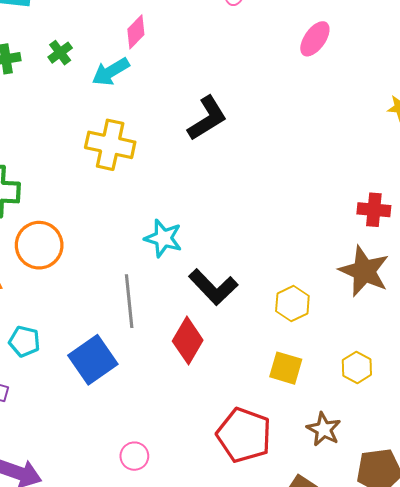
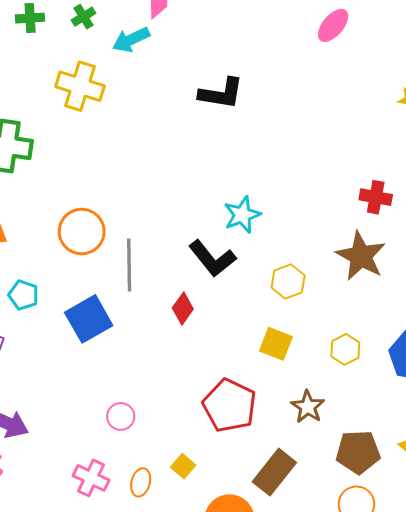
black L-shape: (207, 118) -> (221, 93), turned 36
yellow cross: (110, 145) -> (80, 86), moved
cyan star: (163, 238) -> (242, 215), moved, turned 30
orange circle: (39, 245) -> (82, 232), moved
red diamond: (188, 341) -> (183, 308), size x0.7

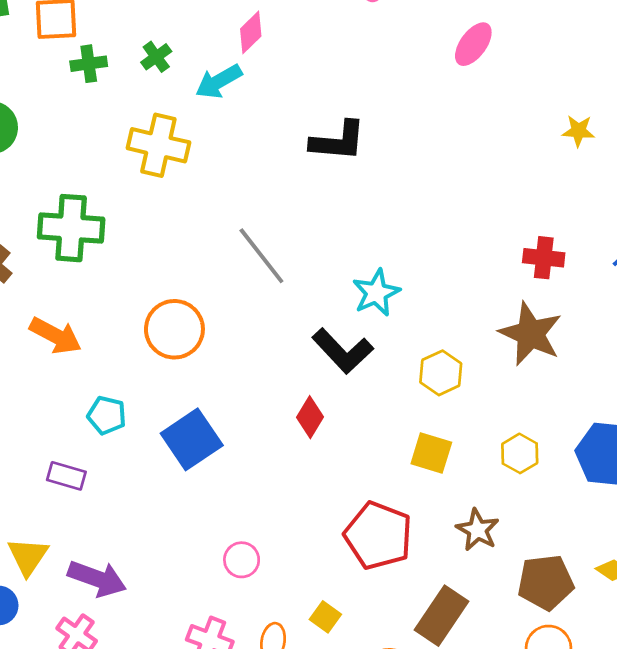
gray line: (129, 265) -> (261, 256), moved, turned -33

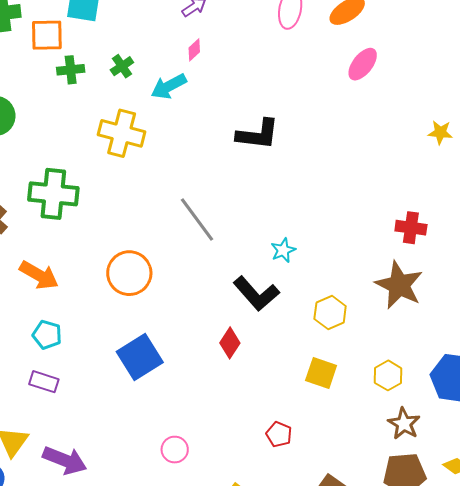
pink diamond: (251, 32) -> (194, 50), size x0.7
cyan star: (376, 293) -> (283, 250), size x0.7
cyan pentagon: (107, 415) -> (47, 335), moved
brown star: (477, 530) -> (404, 424), moved
red pentagon: (378, 536) -> (279, 434), size x0.5

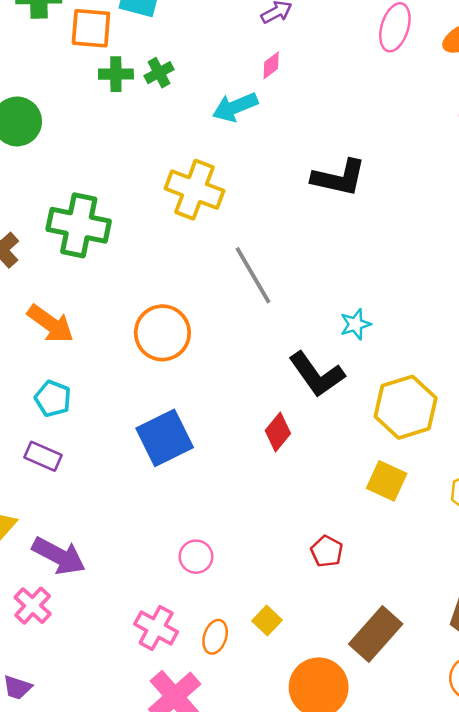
green cross: (122, 66) -> (159, 73), moved
yellow cross: (122, 133) -> (194, 190), moved
yellow hexagon: (330, 313) -> (406, 407), size x1.5

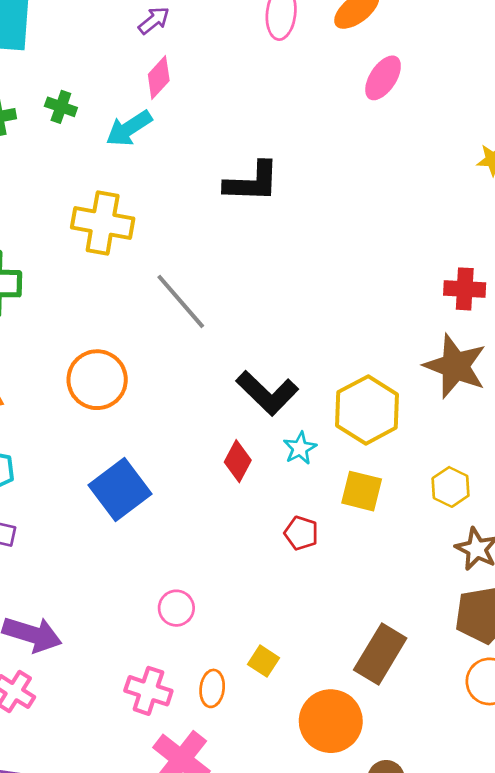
pink diamond: (271, 65) -> (159, 77), size x1.4
green cross: (159, 73) -> (61, 107), moved, turned -32
cyan star: (355, 324) -> (300, 448), moved
red pentagon: (327, 551) -> (301, 533), moved

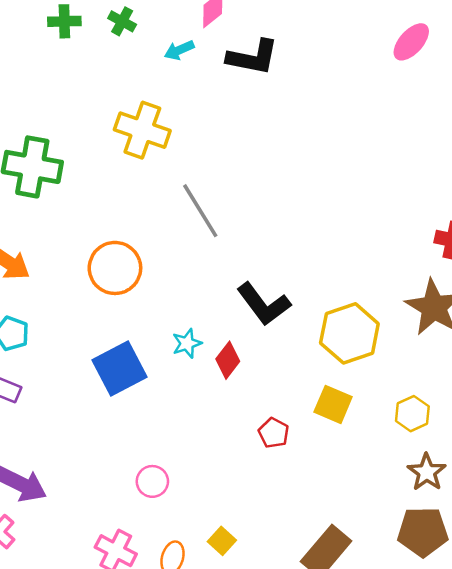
cyan arrow: (129, 128) -> (179, 50), size x0.7
black L-shape: (252, 182) -> (253, 57), moved
cyan star: (300, 448) -> (187, 343), moved

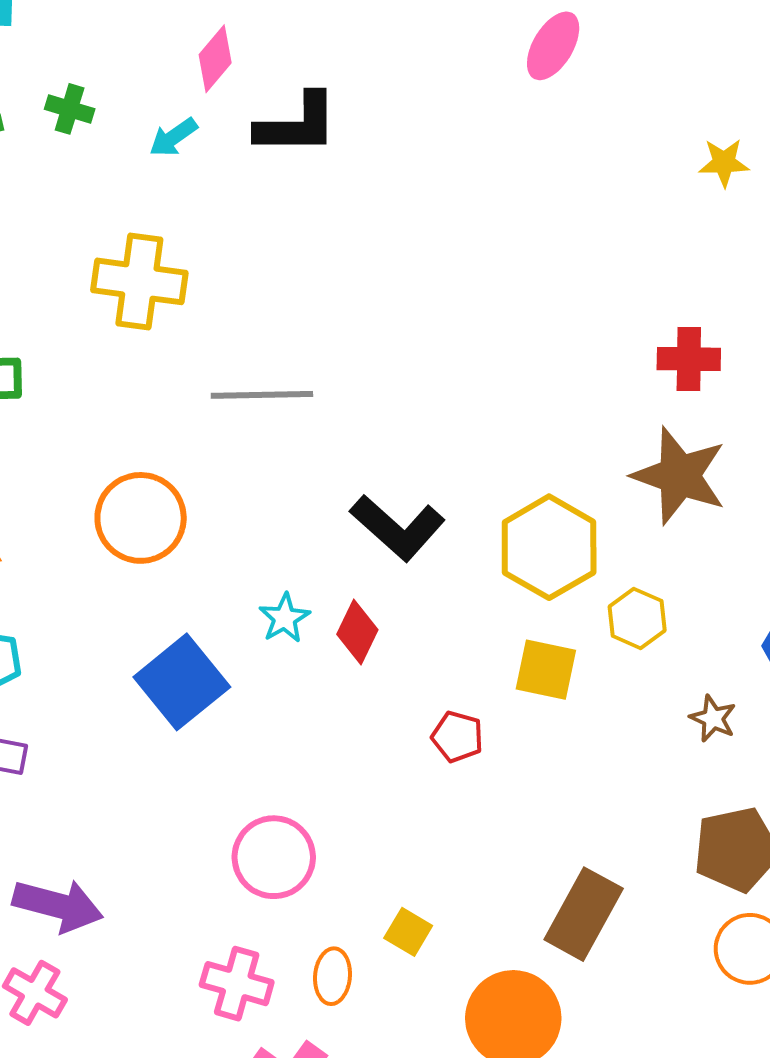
gray line: (200, 211) -> (262, 395), turned -48
yellow hexagon: (412, 414) -> (637, 618), moved
brown star: (427, 472) -> (713, 718), moved, size x0.7
pink circle: (152, 481) -> (274, 857), size x1.5

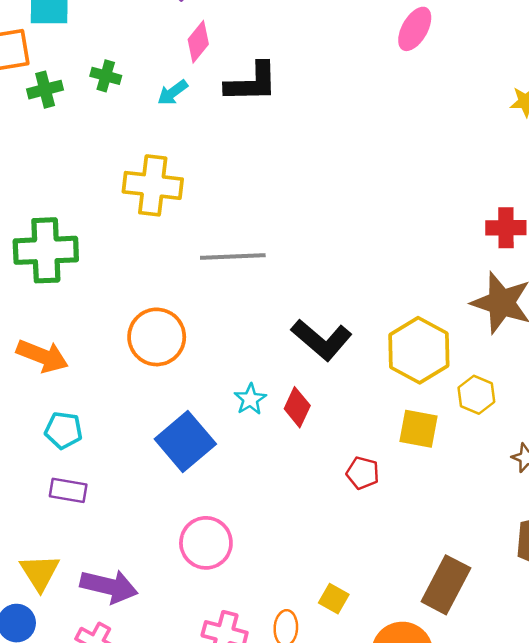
pink circle: (274, 857) -> (206, 543), moved

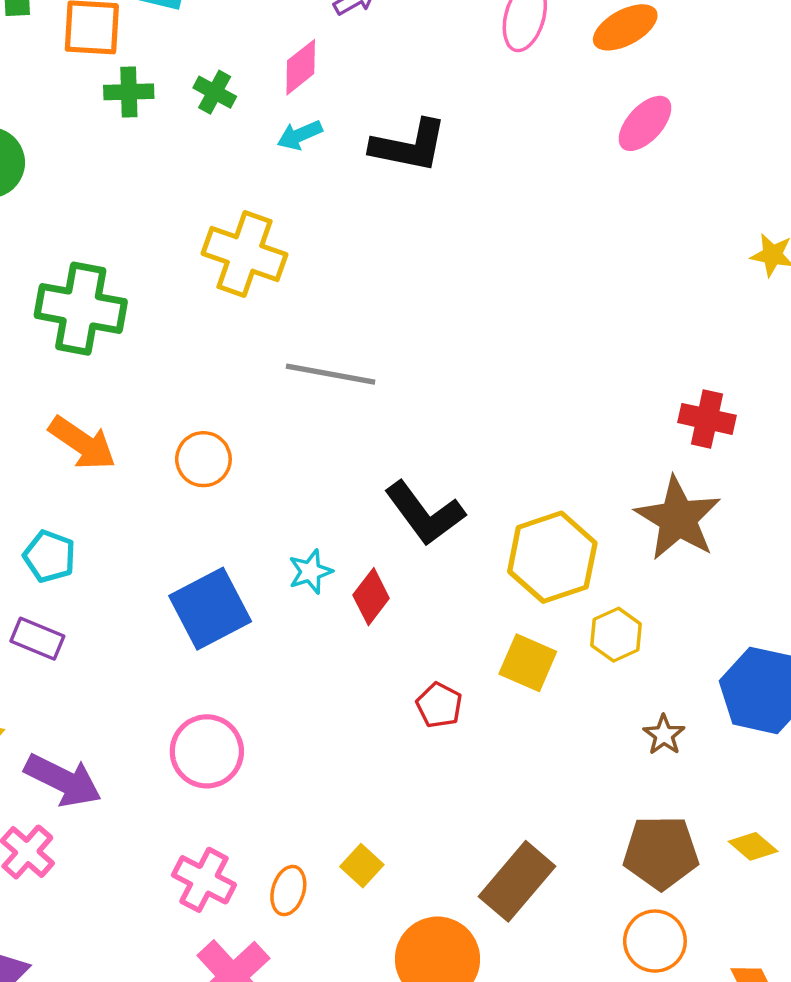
pink diamond: (198, 42) -> (301, 67), moved
orange circle: (157, 337) -> (203, 459), size x0.7
orange arrow: (42, 356) -> (82, 443), moved

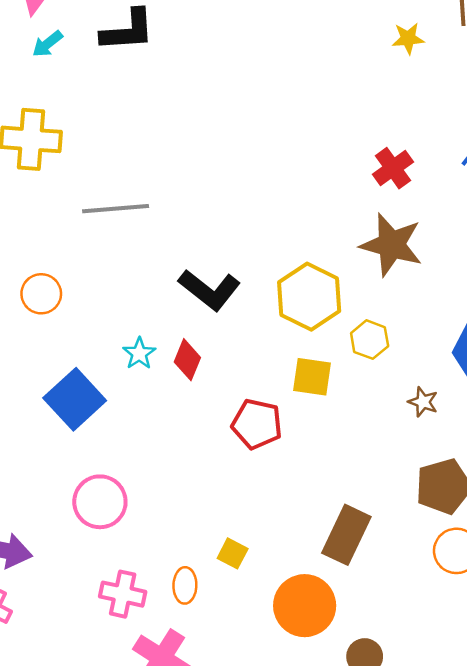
red cross: (707, 419) -> (393, 168), turned -33
red pentagon: (439, 705) -> (257, 424), size x1.5

